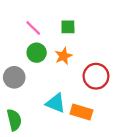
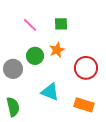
green circle: (37, 53) -> (35, 56), moved
orange rectangle: (81, 112) -> (84, 105), moved

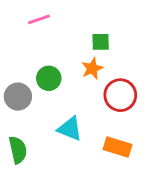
green square: (61, 24) -> (101, 42), moved
pink line: (30, 25) -> (39, 19), moved, turned -63
orange star: (57, 50) -> (92, 68), moved

